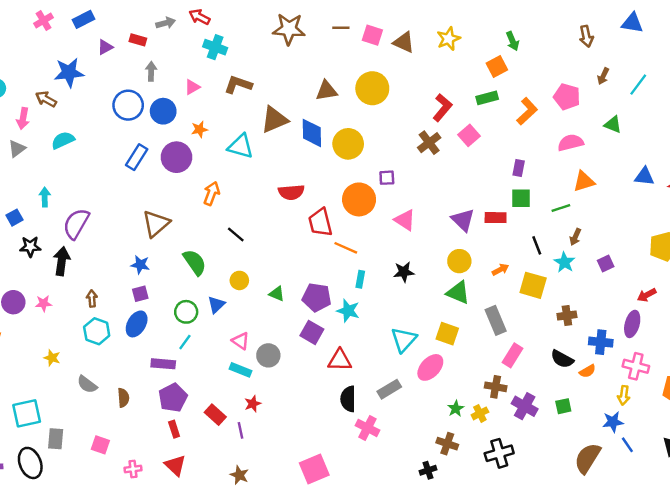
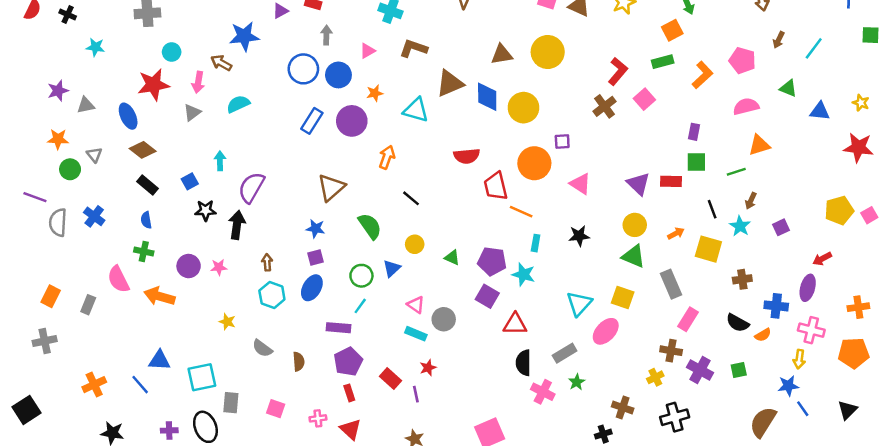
blue triangle: (644, 176) -> (820, 111), moved
green star: (456, 409) -> (577, 382), moved
pink cross: (133, 469) -> (318, 418), moved

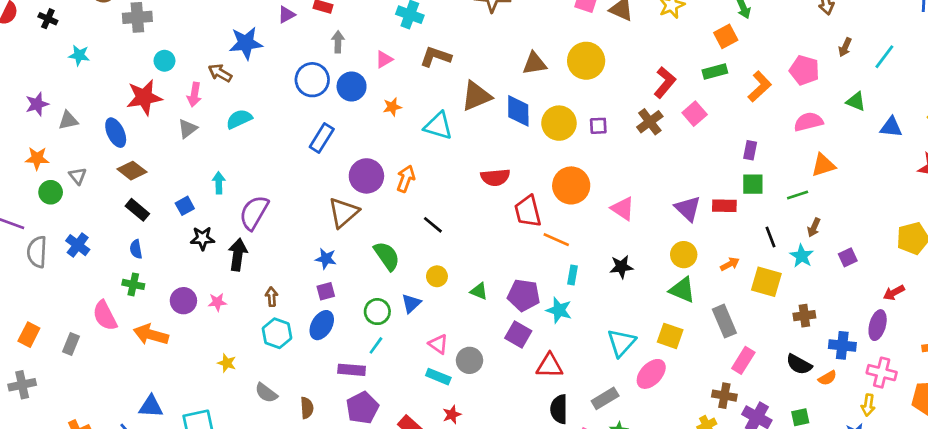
purple circle: (352, 121) -> (366, 176), moved
purple square: (562, 141) -> (598, 126), moved

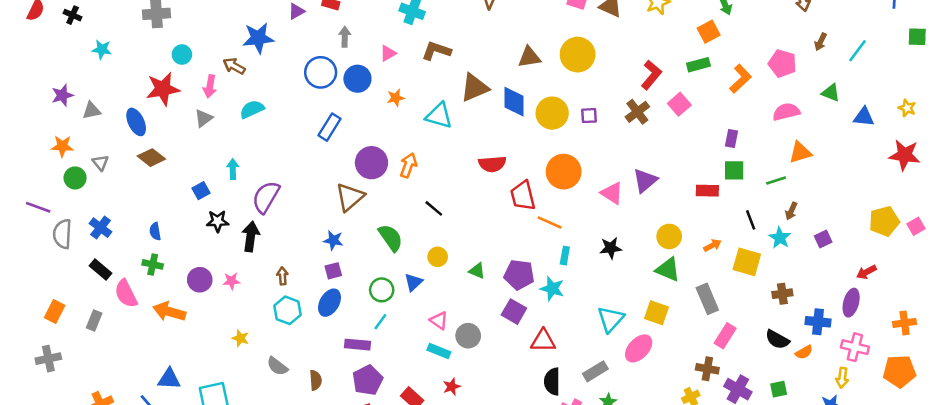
purple triangle: (688, 209) -> (645, 180), moved, turned 36
black rectangle: (137, 210) -> (101, 270), moved

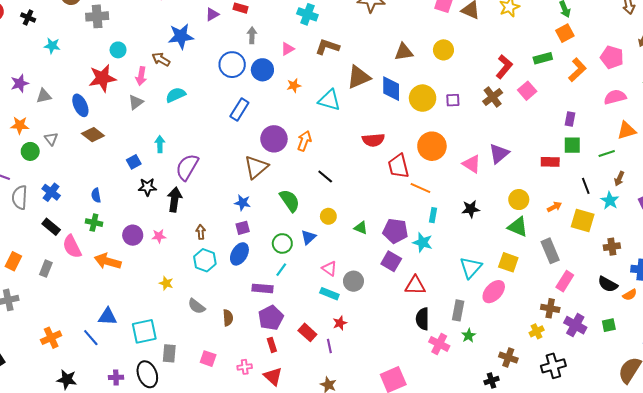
orange square: (709, 32) -> (565, 33), moved
yellow circle: (578, 55) -> (443, 50), size x0.7
gray rectangle: (595, 371) -> (458, 310), turned -48

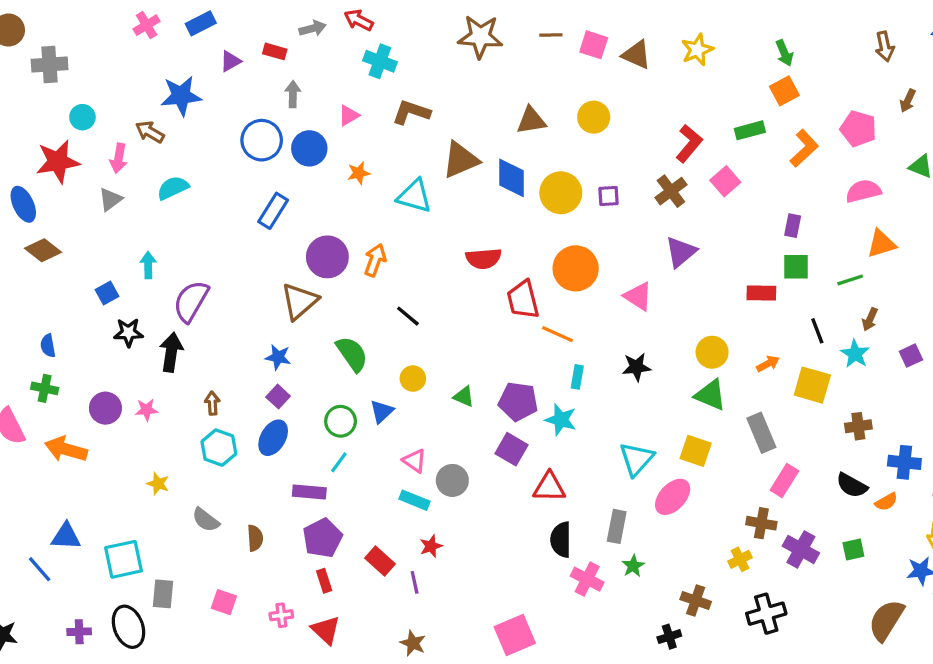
purple triangle: (499, 153) -> (681, 252), moved
purple square: (243, 228) -> (278, 397), turned -32

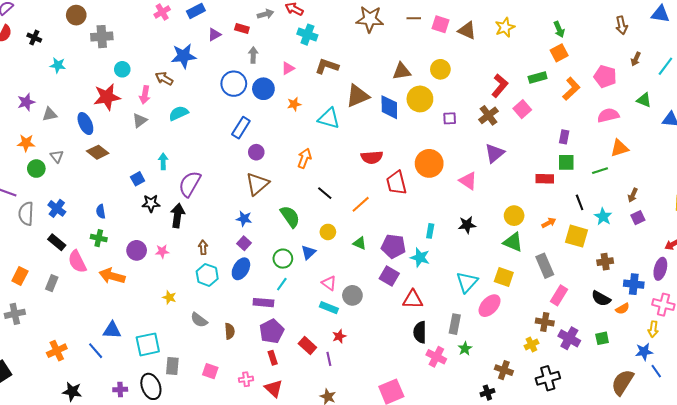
yellow circle: (561, 193) -> (420, 99), moved
purple circle: (327, 257) -> (256, 152), moved, size x0.6
brown arrow: (870, 319) -> (633, 195), moved
orange line: (558, 334) -> (361, 204), moved, turned -66

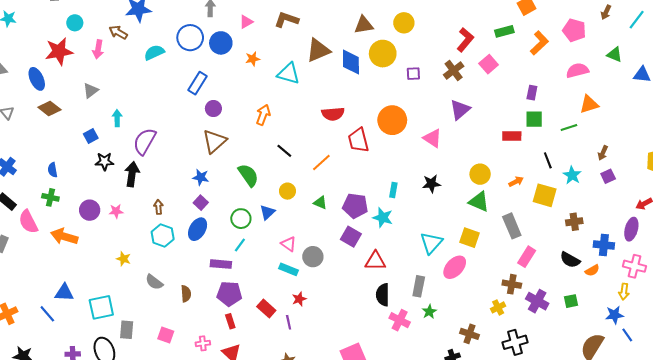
cyan semicircle: (179, 113) -> (154, 52), moved
gray triangle: (140, 120) -> (91, 91), moved
purple pentagon: (272, 331) -> (229, 294), turned 30

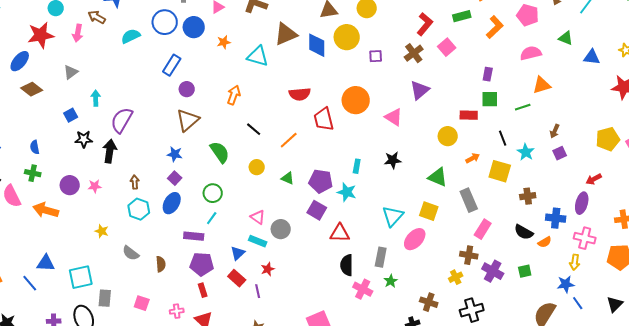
blue ellipse: (37, 79) -> (20, 61), turned 65
yellow circle: (480, 174) -> (448, 136), moved
blue triangle: (267, 212) -> (238, 253), moved

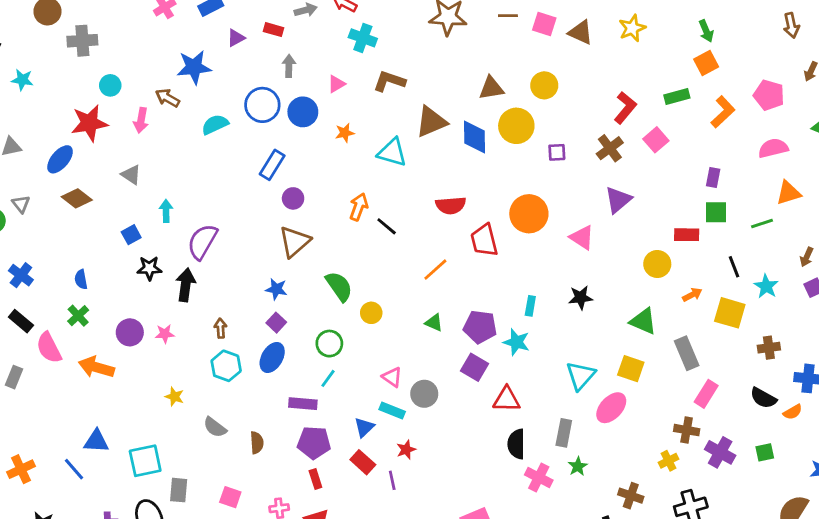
gray triangle: (71, 72) -> (131, 175), turned -49
black line: (254, 129) -> (387, 226), moved
yellow circle: (257, 167) -> (371, 313), moved
green cross: (33, 173) -> (78, 316), turned 35

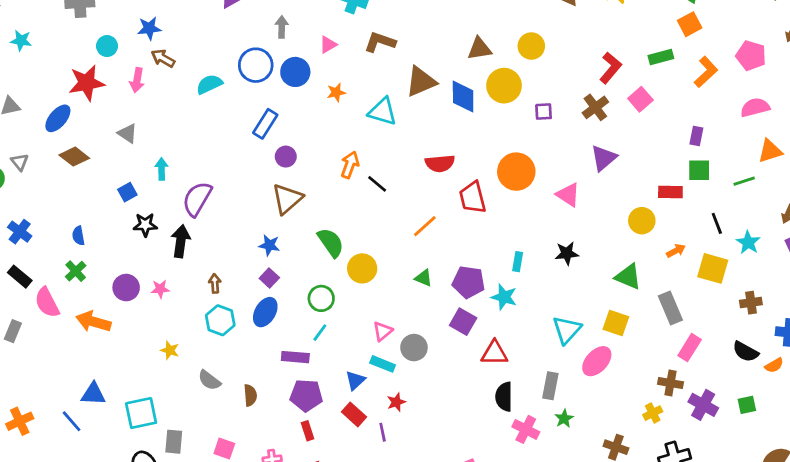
blue star: (194, 67) -> (149, 28), moved, size x0.7
yellow circle: (371, 313) -> (362, 268), size x1.4
pink triangle: (392, 377) -> (383, 331), turned 45

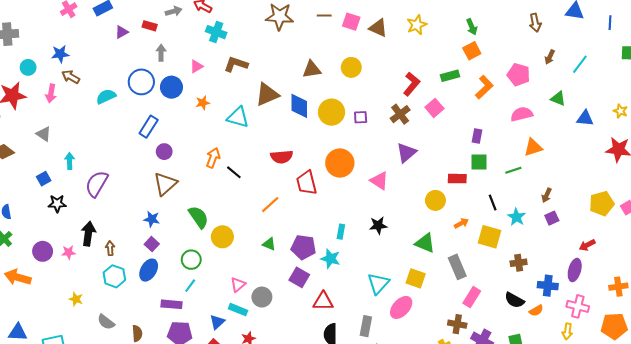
yellow circle: (504, 86) -> (332, 112), moved
black arrow: (181, 241) -> (88, 234), moved

